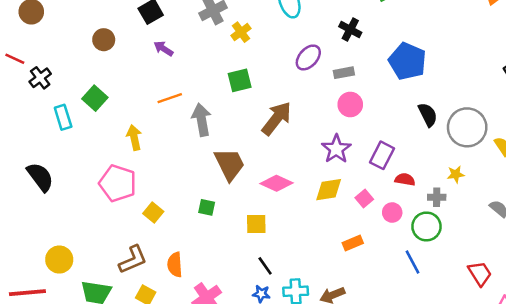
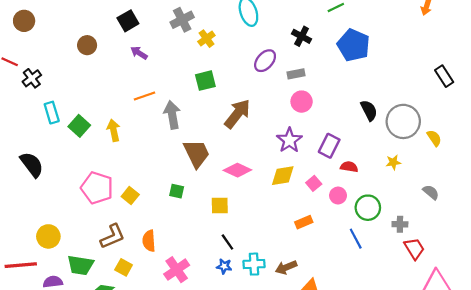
blue pentagon: (407, 61) -> (353, 45), moved
green square: (95, 98) -> (79, 126), moved
pink pentagon: (118, 183) -> (97, 188), moved
gray cross: (437, 197) -> (400, 224), moved

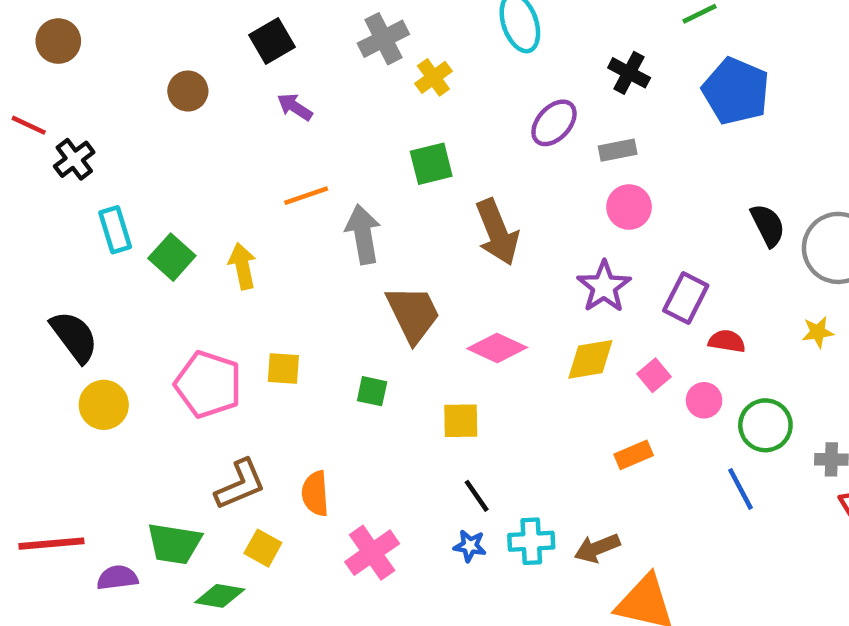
brown arrow: (237, 114) -> (497, 232), turned 120
yellow square: (130, 196) -> (283, 368), moved, turned -35
yellow circle: (48, 236) -> (104, 405), moved

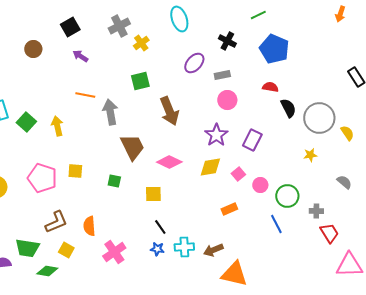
orange line: (306, 196) -> (85, 95), turned 30
red semicircle: (727, 341) -> (270, 87), moved

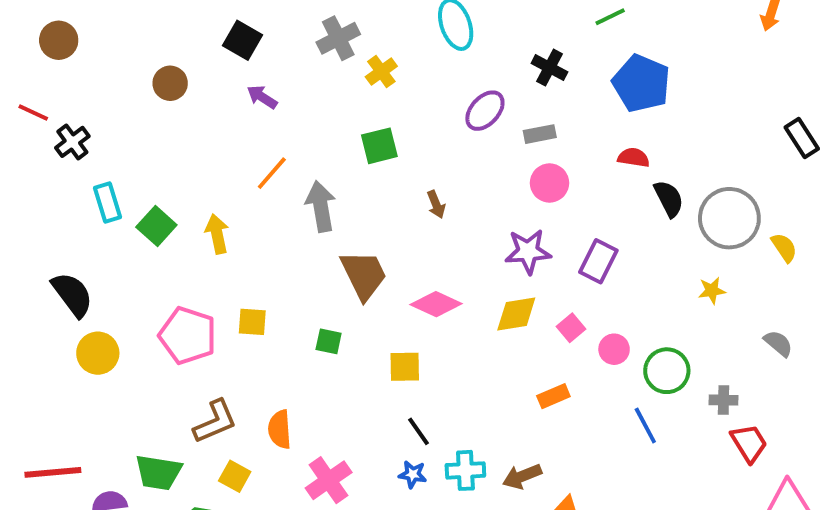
black square: (70, 27) -> (242, 40), turned -30
orange line: (85, 95) -> (272, 173), turned -60
brown arrow: (169, 111) -> (436, 204), size x0.5
purple star: (216, 135) -> (528, 251), turned 30

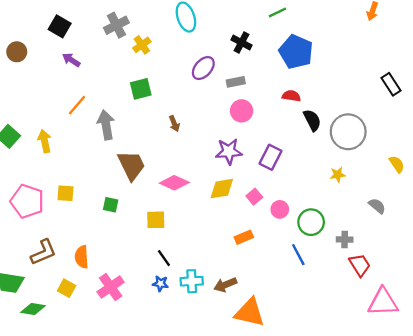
yellow semicircle: (784, 248) -> (397, 164), moved
yellow square: (235, 476) -> (67, 288), moved

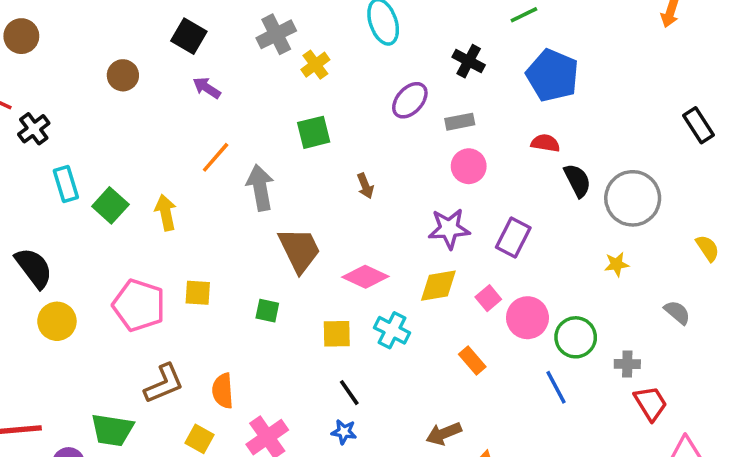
pink circle: (280, 209) -> (527, 318), size x1.5
orange rectangle: (244, 237) -> (472, 360), turned 72
cyan cross: (192, 281) -> (392, 330), moved, turned 30

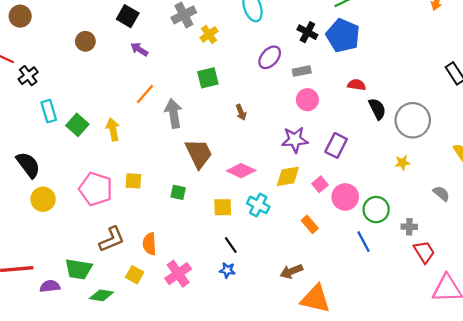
blue pentagon: (552, 75) -> (343, 36), moved

